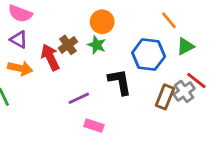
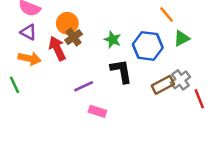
orange circle: (102, 22) -> (67, 23), moved
green star: (97, 45) -> (113, 40), moved
red line: (196, 80) -> (199, 99), moved, turned 30
brown rectangle: (165, 97) -> (163, 85), turned 40

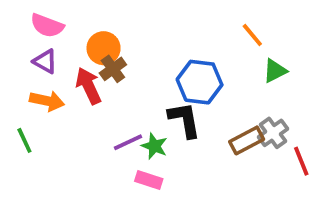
green star: (113, 40) -> (154, 146), moved
blue hexagon: (148, 46) -> (200, 82), moved

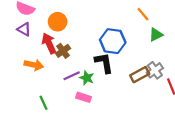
brown cross: (113, 69) -> (63, 51), moved
orange arrow: (47, 101) -> (34, 65), moved
green line: (24, 140) -> (44, 103), moved

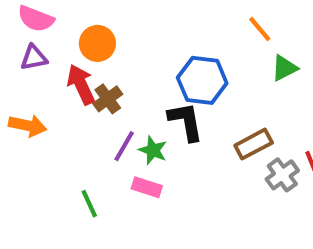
purple triangle: (24, 29) -> (34, 58), turned -40
orange arrow: (34, 65) -> (28, 126), moved
gray cross: (155, 70) -> (282, 175), moved
purple line: (72, 76) -> (124, 146), turned -35
green line: (44, 103) -> (89, 204), moved

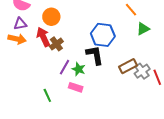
orange arrow: (28, 126) -> (17, 39), moved
gray cross: (282, 175) -> (142, 71), moved

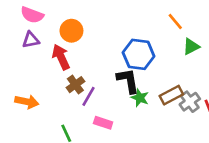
orange arrow: (17, 39) -> (27, 102), moved
brown cross: (56, 44) -> (75, 85), moved
green star: (79, 69) -> (140, 98), moved

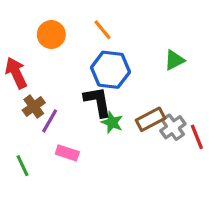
orange line: (175, 22) -> (102, 30), moved
orange circle: (71, 31) -> (51, 35), moved

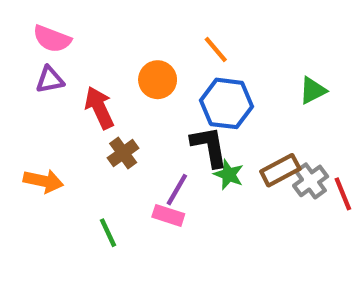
orange circle: (51, 35) -> (158, 80), moved
purple line: (50, 121) -> (177, 190), moved

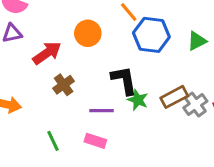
blue hexagon: (226, 103) -> (151, 35), moved
red arrow: (99, 108) -> (47, 53), turned 80
purple line: (177, 190) -> (101, 111), turned 60
pink rectangle: (168, 215) -> (95, 141), moved

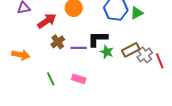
green triangle: (197, 41) -> (137, 13), moved
black L-shape: (124, 80) -> (98, 39), turned -80
purple line: (101, 111) -> (79, 48), moved

